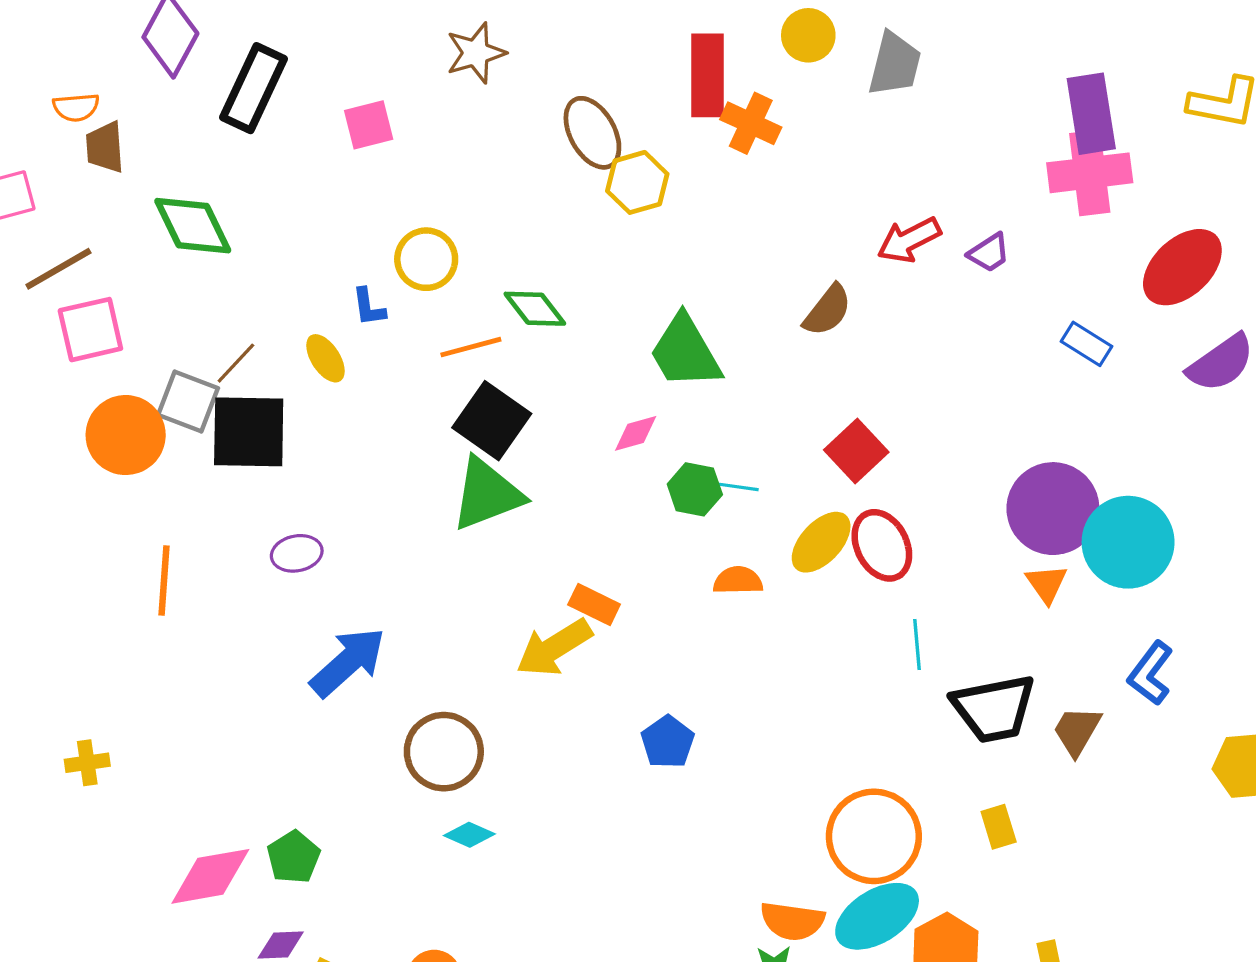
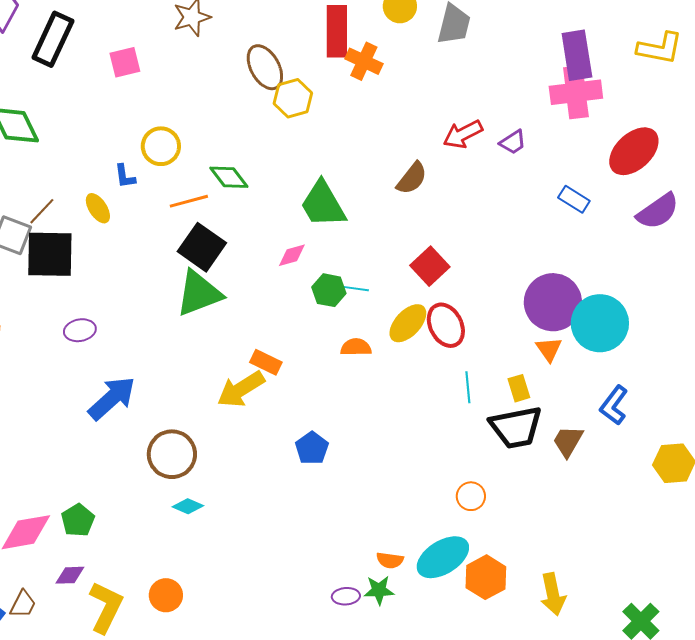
yellow rectangle: (999, 827) -> (519, 388), moved
orange circle: (874, 836) -> (471, 496), moved, size x0.5
orange semicircle: (792, 921) -> (390, 560), size x0.7

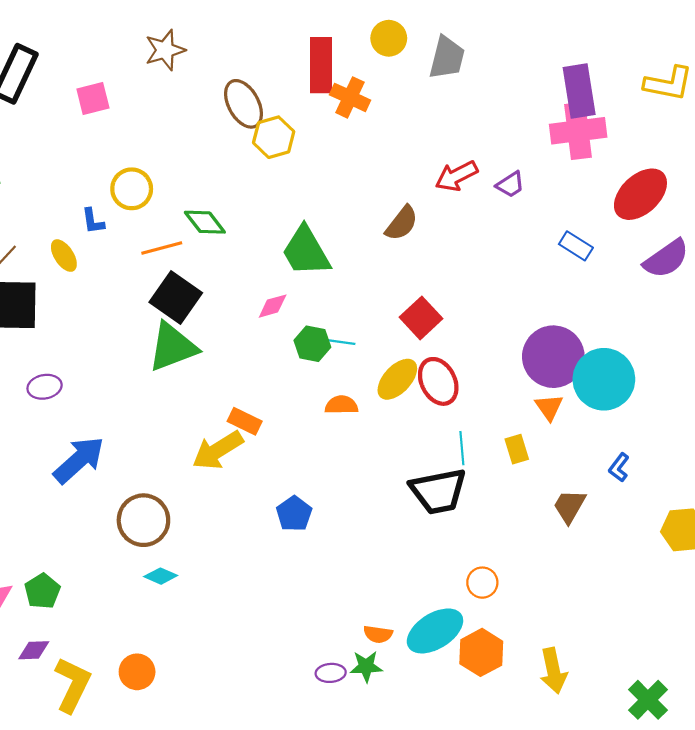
blue L-shape: (614, 405) -> (619, 467), size x0.7
black trapezoid: (516, 427) -> (438, 491), moved
orange circle: (471, 496) -> (482, 583), moved

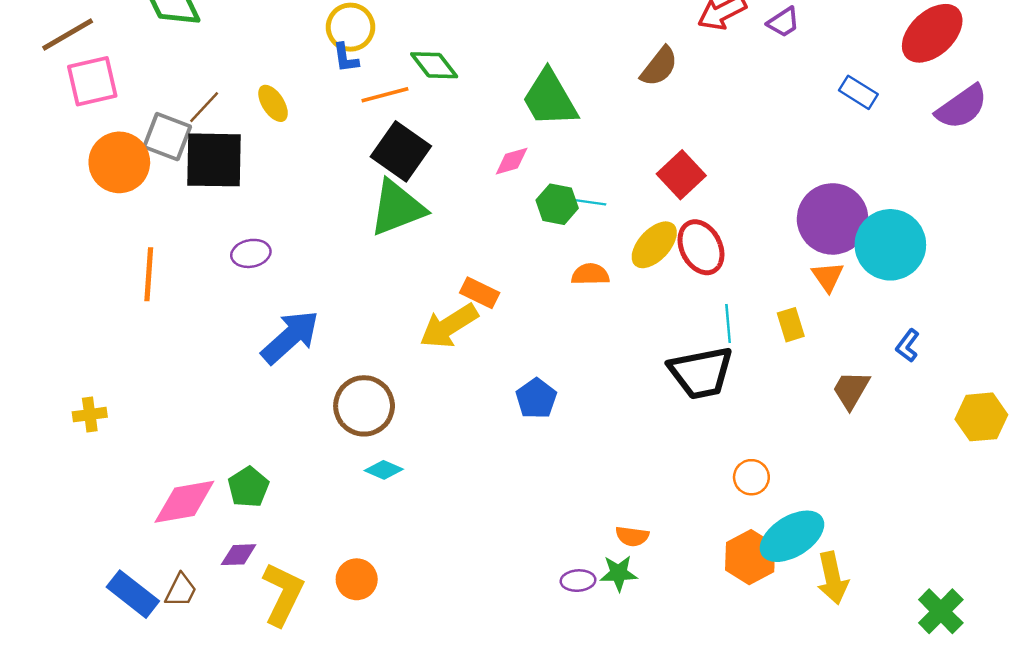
blue L-shape: (93, 221) -> (346, 58), moved
cyan ellipse: (435, 631) -> (792, 536), moved

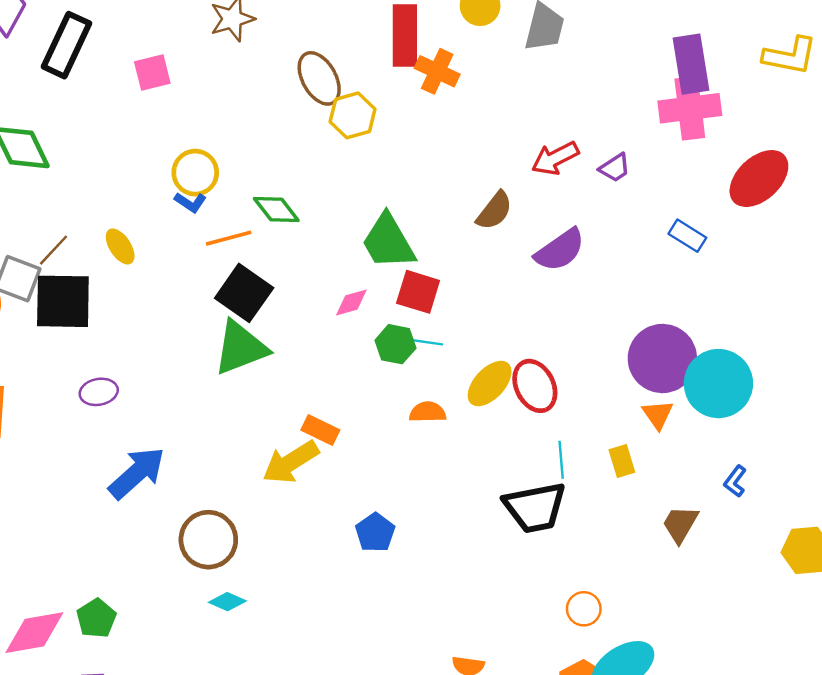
blue L-shape: (346, 58) -> (190, 202), turned -48
purple semicircle: (962, 107) -> (560, 250), moved
red square: (681, 175) -> (418, 292), moved, turned -30

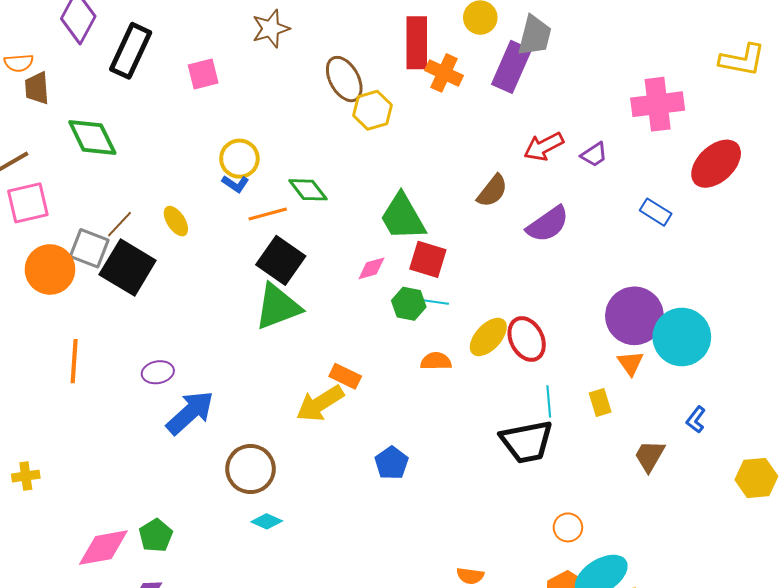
purple rectangle: (691, 64) -> (512, 67), moved, turned 33
black square: (63, 301) -> (128, 267), turned 30
purple ellipse: (99, 392) -> (158, 372), moved

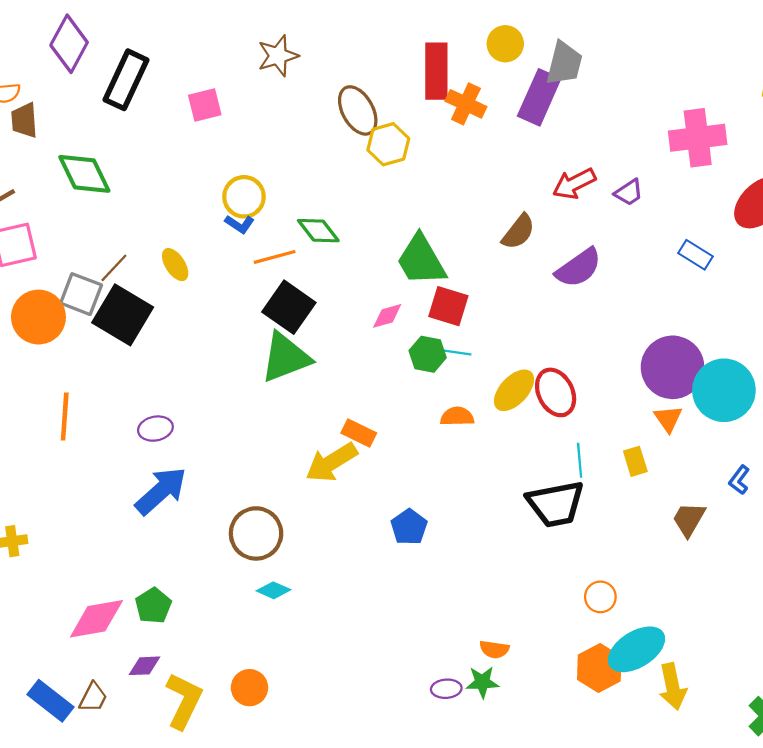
blue arrow: (190, 413) -> (161, 491), moved

